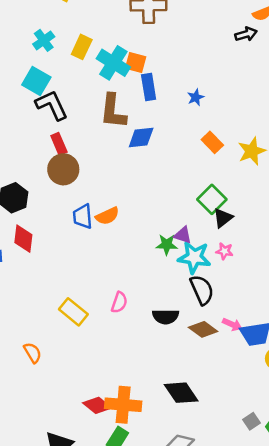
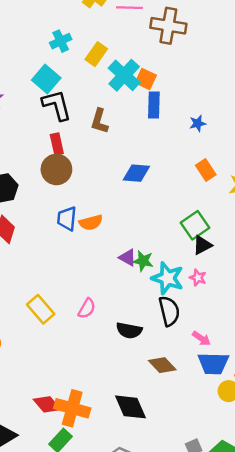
brown L-shape: (113, 111) -> (99, 121), moved, size x0.7
blue diamond: (141, 137) -> (136, 173), moved
purple triangle: (183, 235) -> (128, 258), moved
pink arrow: (232, 324) -> (201, 338), moved
brown diamond: (203, 329) -> (162, 365), moved

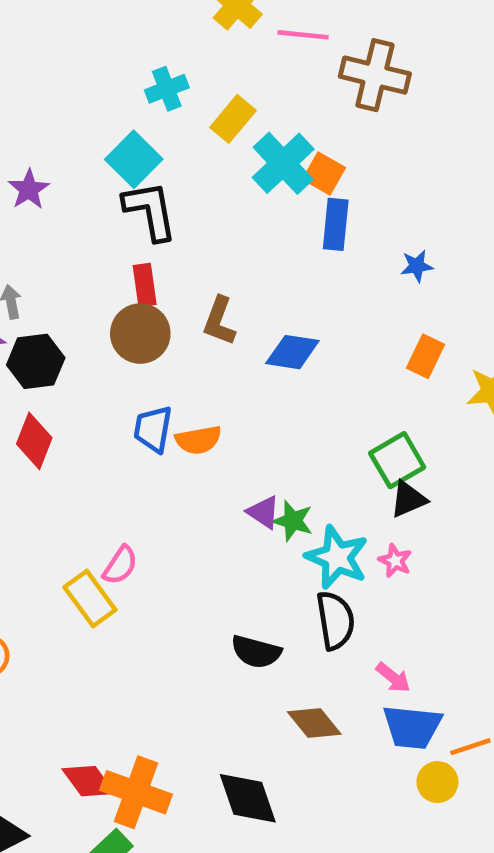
brown L-shape: (99, 121) -> (219, 321), moved
orange rectangle: (206, 170) -> (425, 356), turned 55
pink semicircle: (87, 308) -> (120, 565), moved

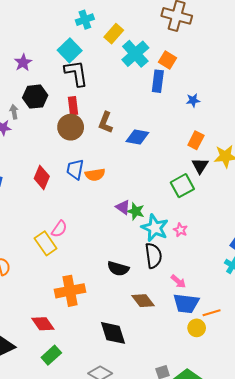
orange square: (324, 174) -> (167, 60), moved
black hexagon: (36, 361) -> (35, 97), moved
red diamond: (34, 441) -> (42, 177), moved
black triangle: (408, 499) -> (200, 166), moved, turned -36
orange cross: (136, 792) -> (70, 291), moved, turned -32

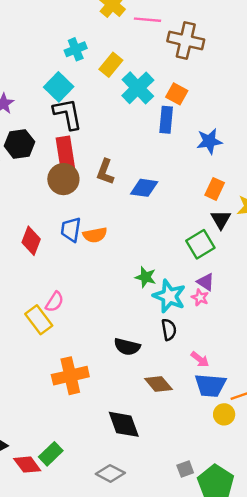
blue star: (193, 100) -> (209, 141), size x1.5
red rectangle: (73, 106) -> (65, 153), size x1.5
purple triangle: (123, 207) -> (206, 282), moved
black semicircle: (153, 256) -> (169, 330), size x0.7
red diamond: (43, 324) -> (27, 465), moved

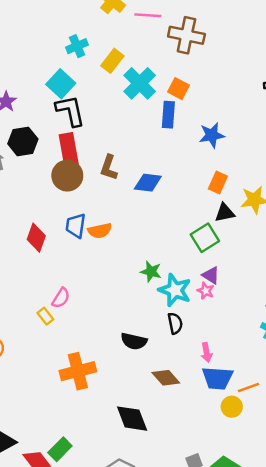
black triangle: (221, 219) -> (225, 213), turned 50
yellow rectangle: (39, 320) -> (45, 316), size x0.6
pink arrow: (200, 359) -> (207, 352), turned 42

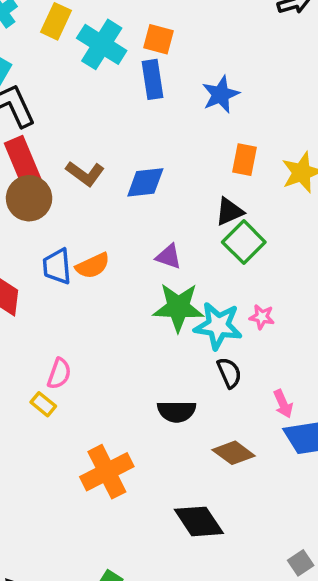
brown L-shape: (109, 168) -> (85, 174), turned -60
black triangle: (225, 213) -> (229, 212), moved
green star: (151, 272) -> (178, 307), size x1.6
purple triangle: (211, 275) -> (169, 257), moved

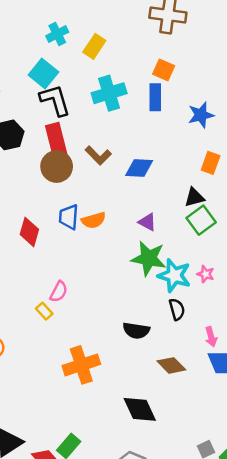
cyan cross: (102, 44) -> (109, 93), moved, turned 32

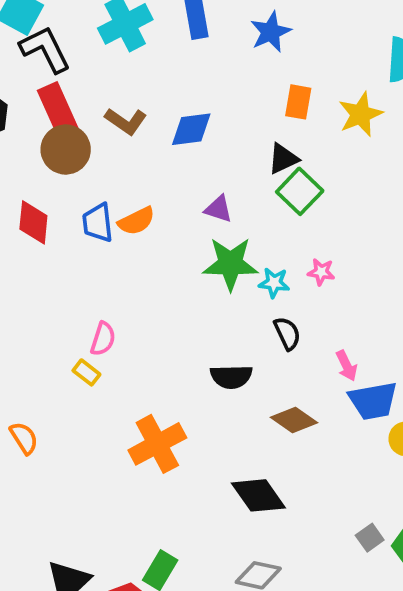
red diamond: (29, 232) -> (33, 222), moved
cyan star: (174, 275) -> (274, 283), size x0.6

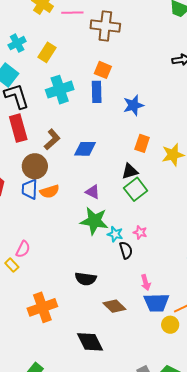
brown L-shape: (126, 121) -> (52, 139), turned -85
brown circle: (66, 150) -> (35, 166), moved
black semicircle: (287, 333) -> (126, 250), moved

